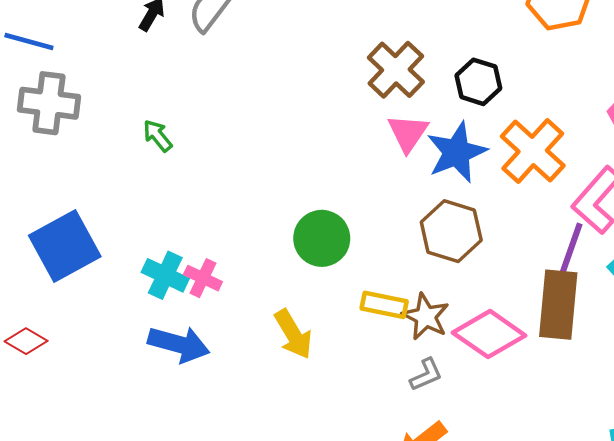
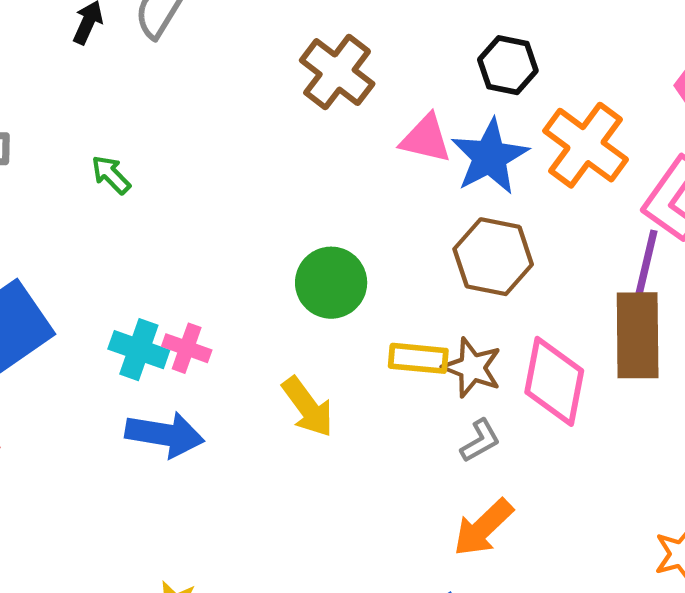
brown cross: (396, 70) -> (337, 72), moved
pink triangle: (408, 133) -> (426, 139), turned -45
pink diamond: (489, 334) -> (554, 381), turned 72

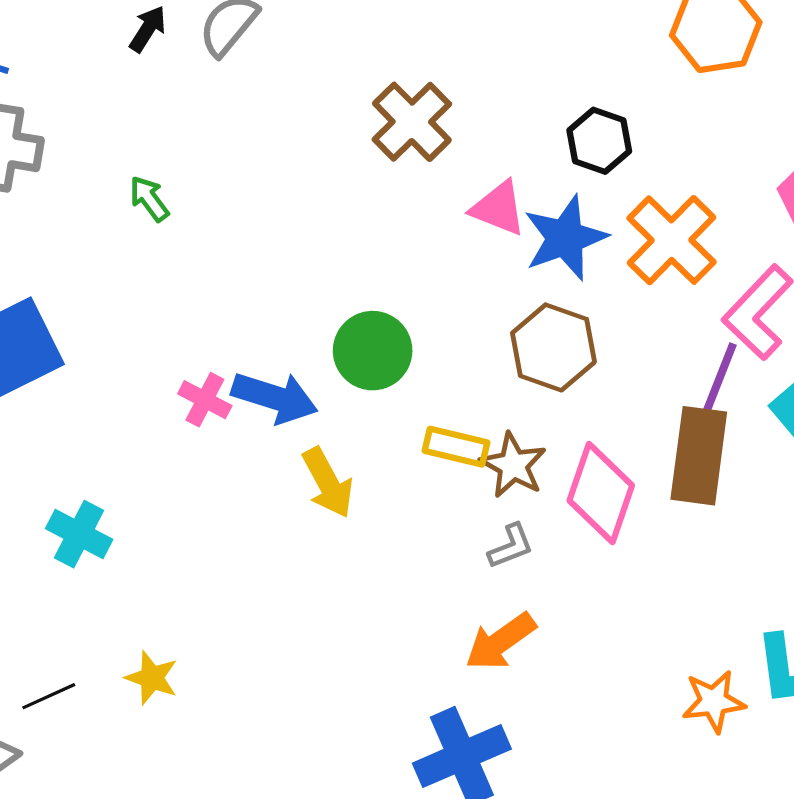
cyan cross: (139, 350) -> (79, 534), moved
blue arrow: (165, 434) -> (275, 397), moved

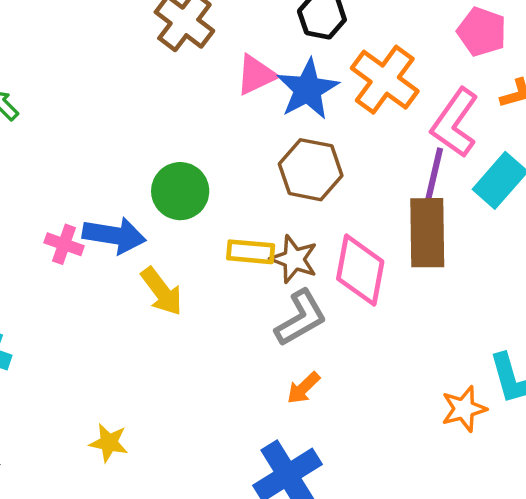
pink triangle: (498, 208) -> (256, 75), turned -39
gray L-shape: (511, 546) -> (301, 318), size x1.6
orange arrow: (500, 641) -> (303, 388), size x0.7
yellow star: (152, 678) -> (109, 443), moved

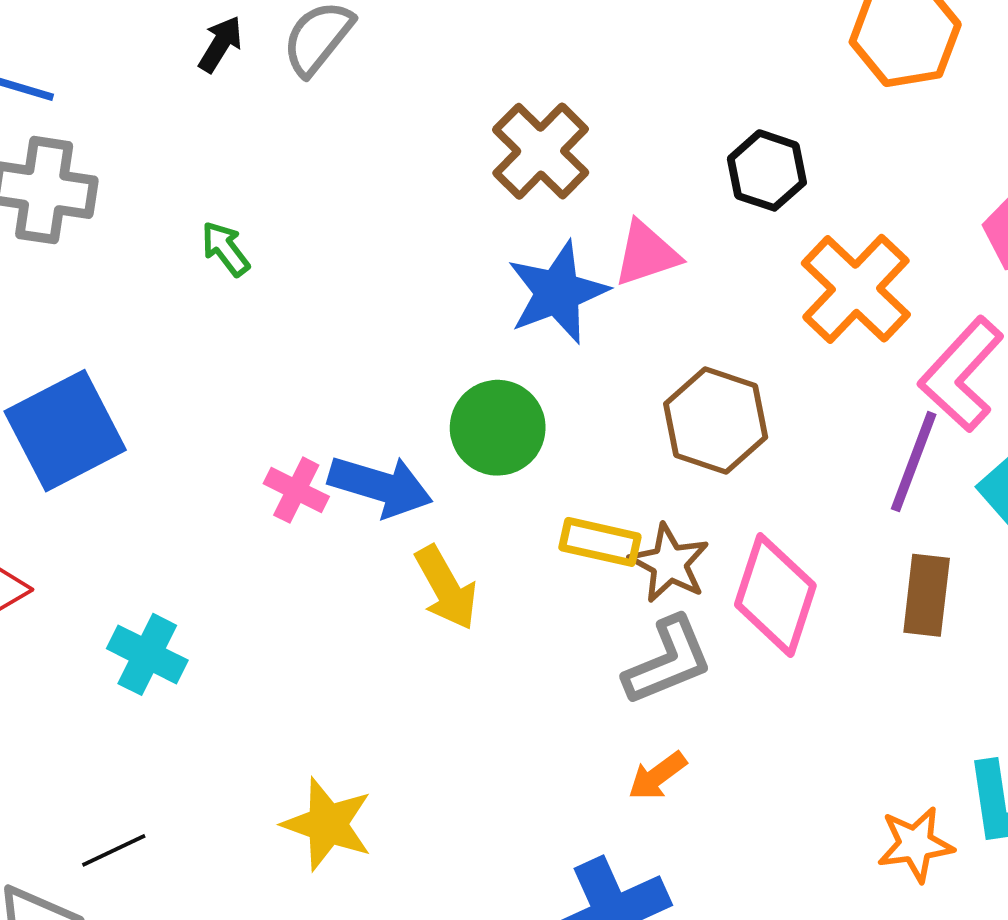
blue star: (308, 89) -> (557, 292), moved
brown rectangle: (427, 233) -> (927, 595), moved, size x0.7
yellow star: (109, 443) -> (327, 824), size x1.4

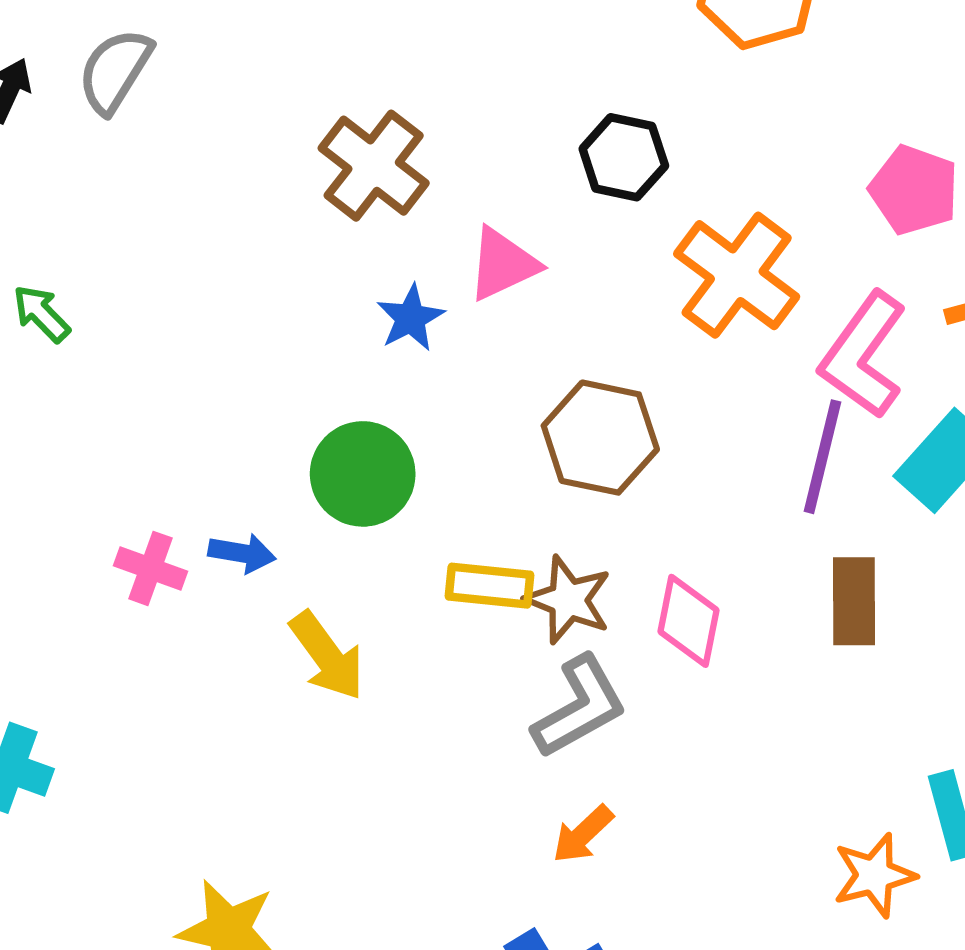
blue star: (557, 292) -> (410, 318), size x0.6
blue arrow: (380, 486) -> (242, 553), size x0.6
pink diamond: (775, 595) -> (688, 621), size x0.7

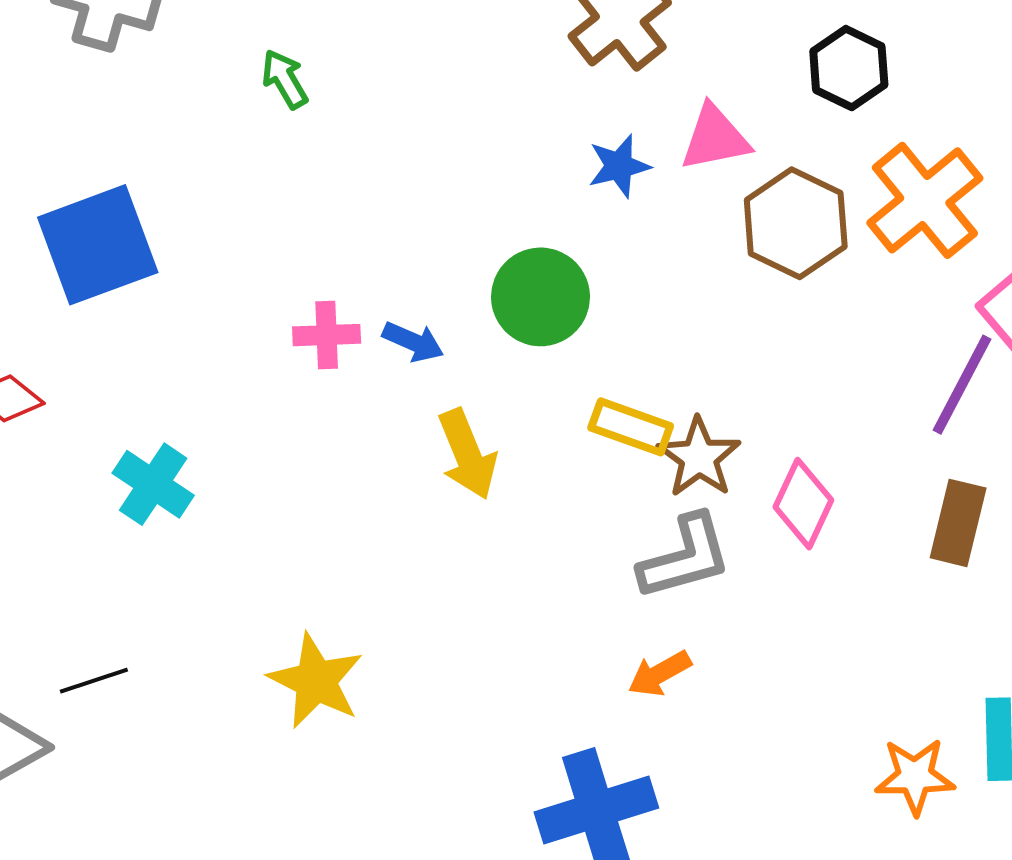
brown hexagon: (600, 438) -> (796, 223), moved
pink cross: (150, 568) -> (327, 335), turned -36

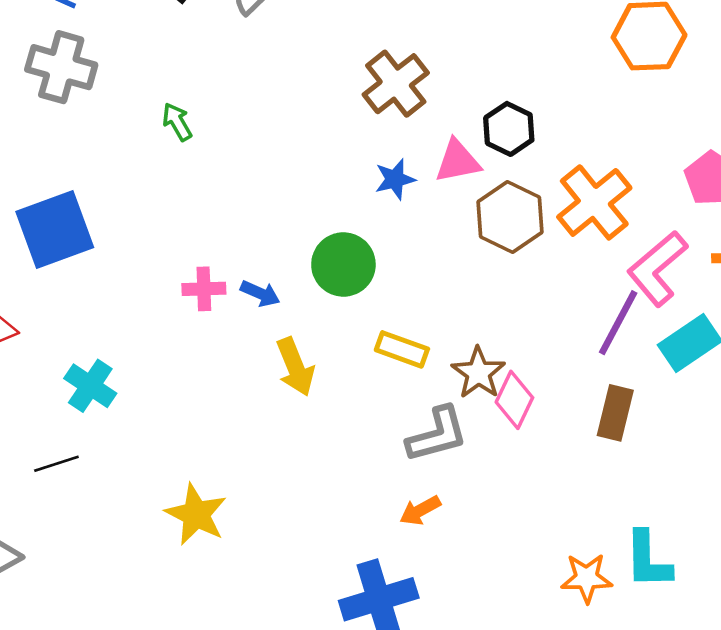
black hexagon: (849, 68) -> (509, 129), moved
brown star: (699, 457) -> (478, 373), moved
black line: (94, 681) -> (56, 464), moved

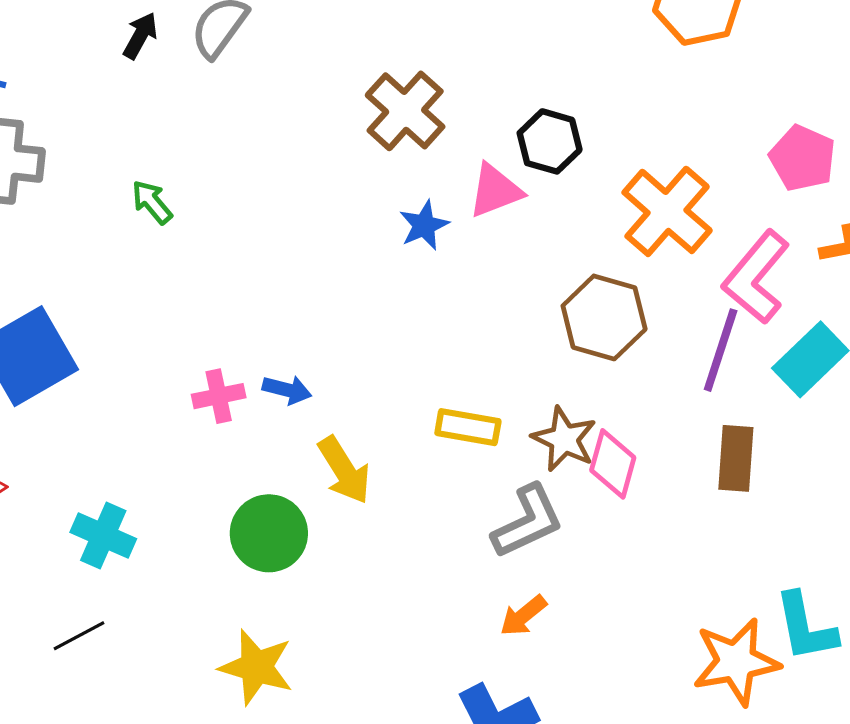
brown hexagon: (510, 217) -> (604, 317), moved
green circle: (343, 264) -> (269, 533), moved
orange star: (587, 578) -> (736, 662), size x1.4

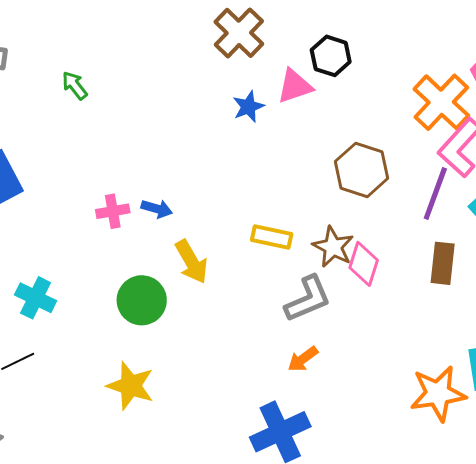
orange cross: (667, 211) -> (441, 102), moved

